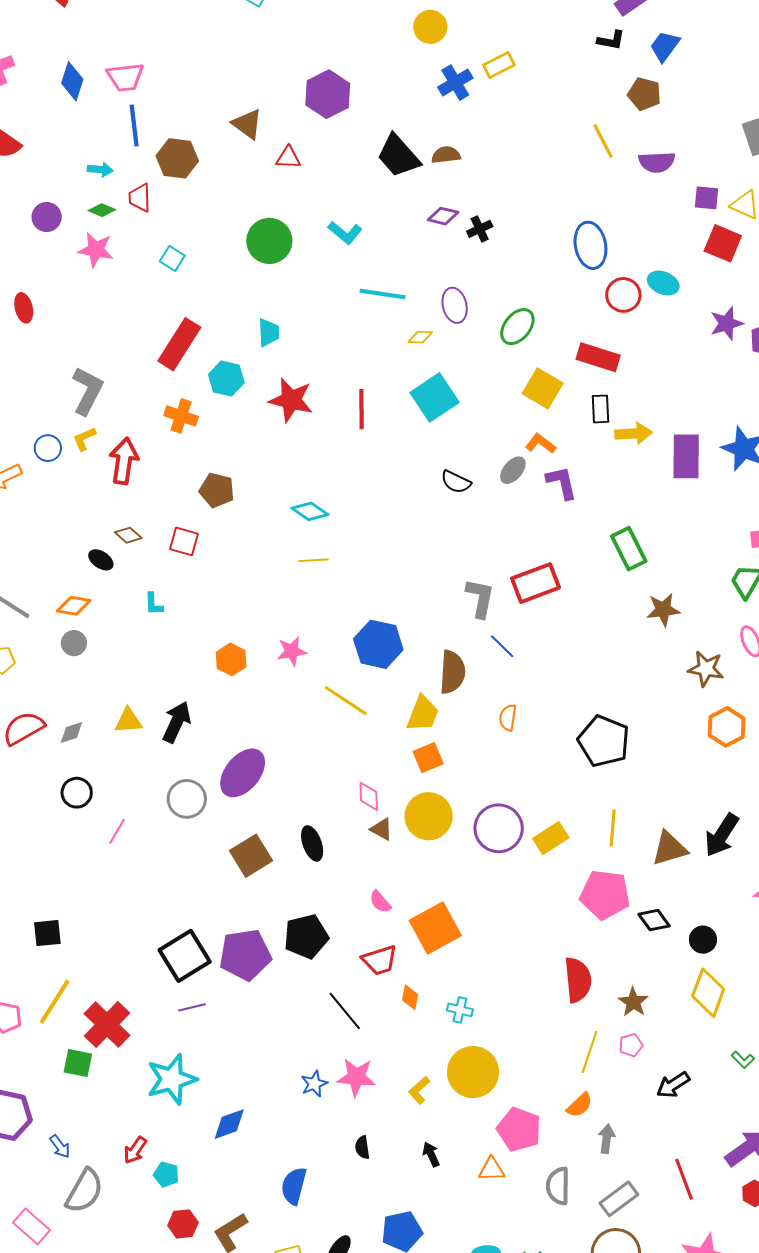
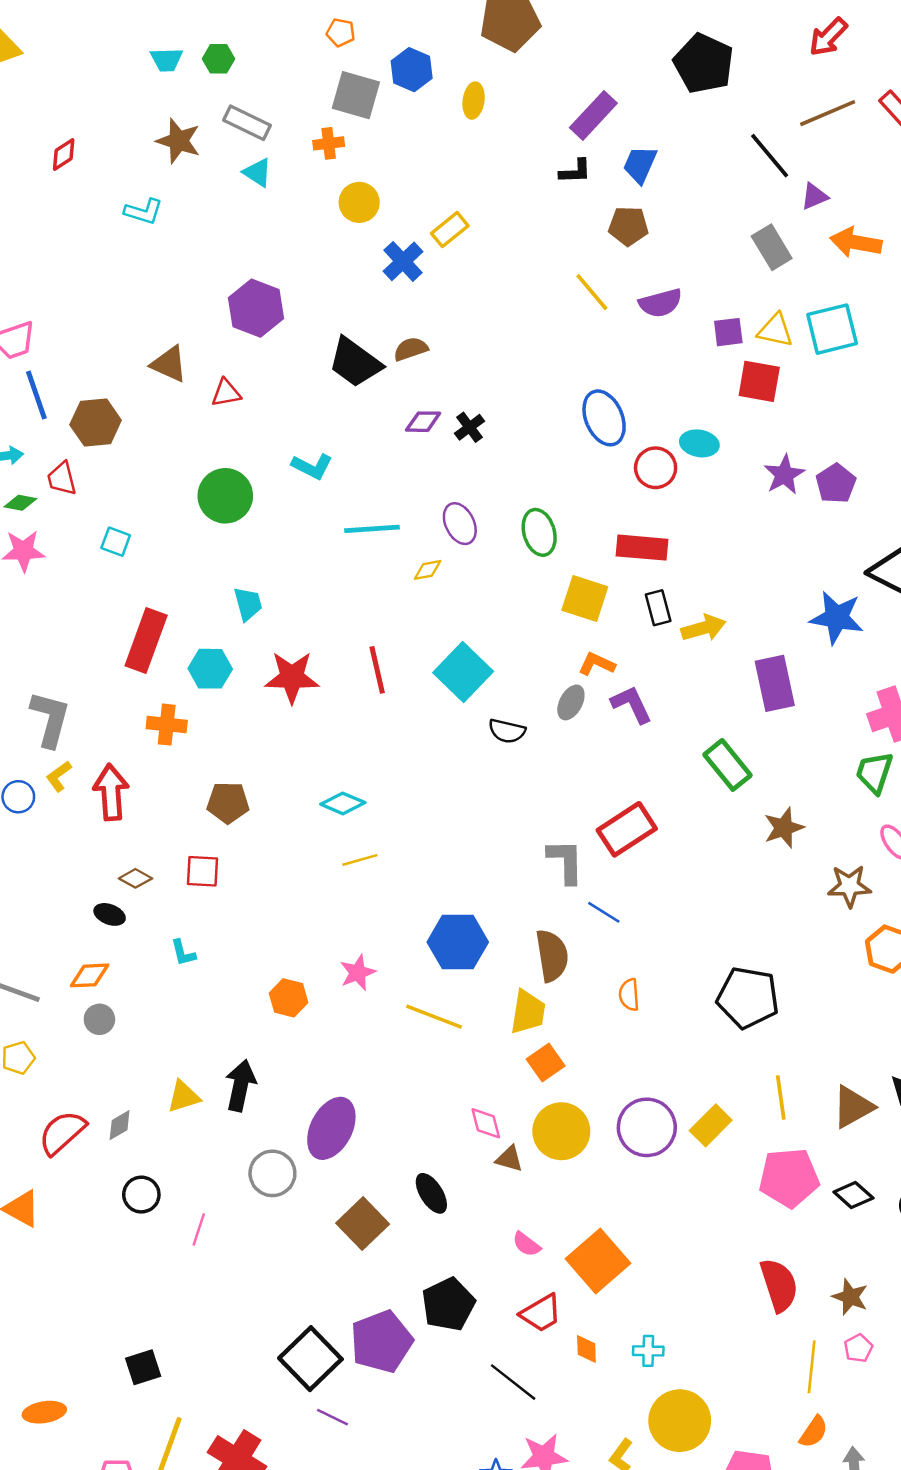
green ellipse: (517, 327) -> (539, 532), turned -42
cyan square: (435, 397) -> (463, 672), moved
purple rectangle: (686, 456) -> (775, 683), moved
purple line: (192, 1007) -> (332, 1417), turned 52

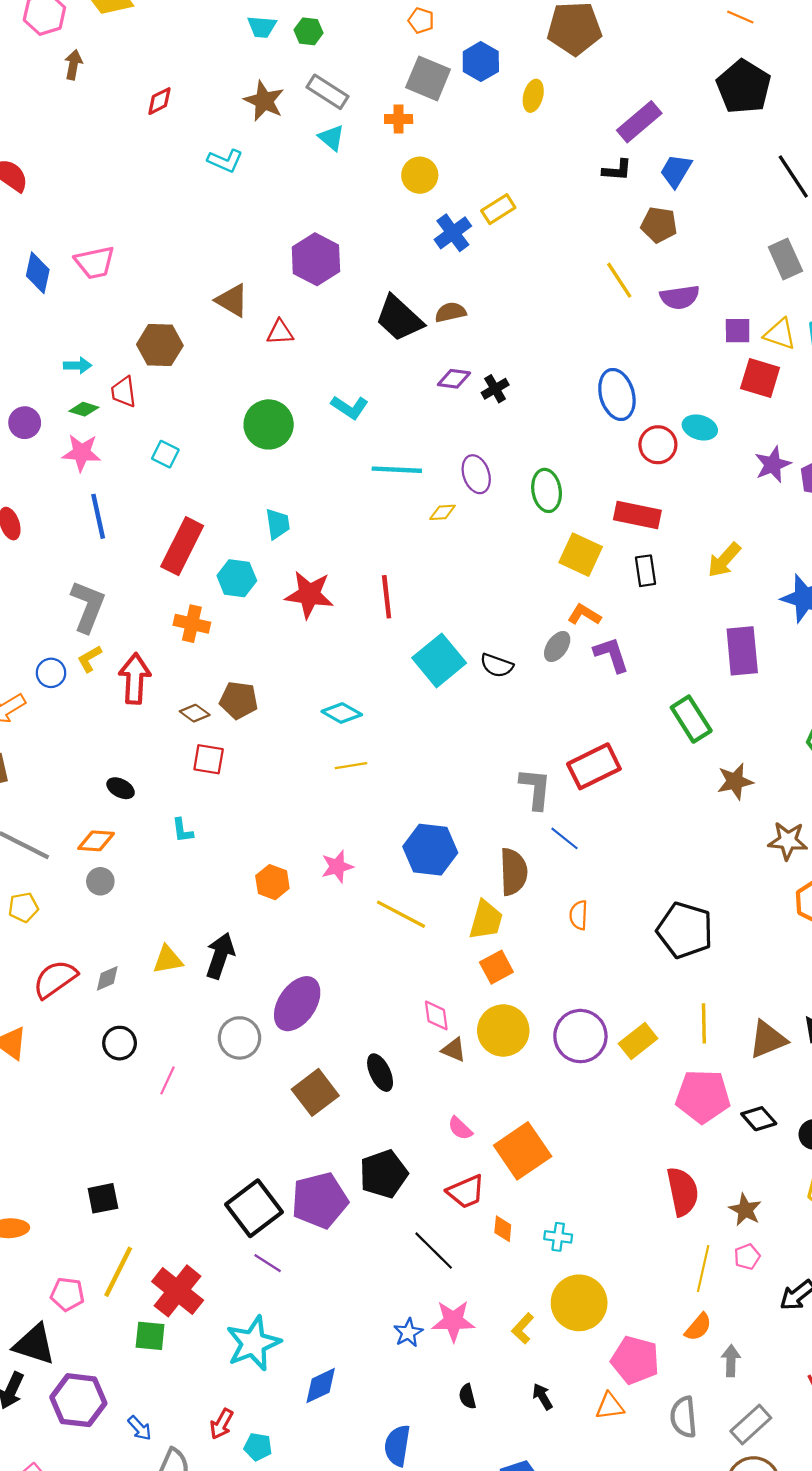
blue line: (36, 395) -> (98, 516), moved
yellow arrow: (703, 628) -> (724, 560), moved, turned 141
cyan square: (463, 672) -> (439, 660), moved
brown diamond: (135, 878) -> (195, 713), moved

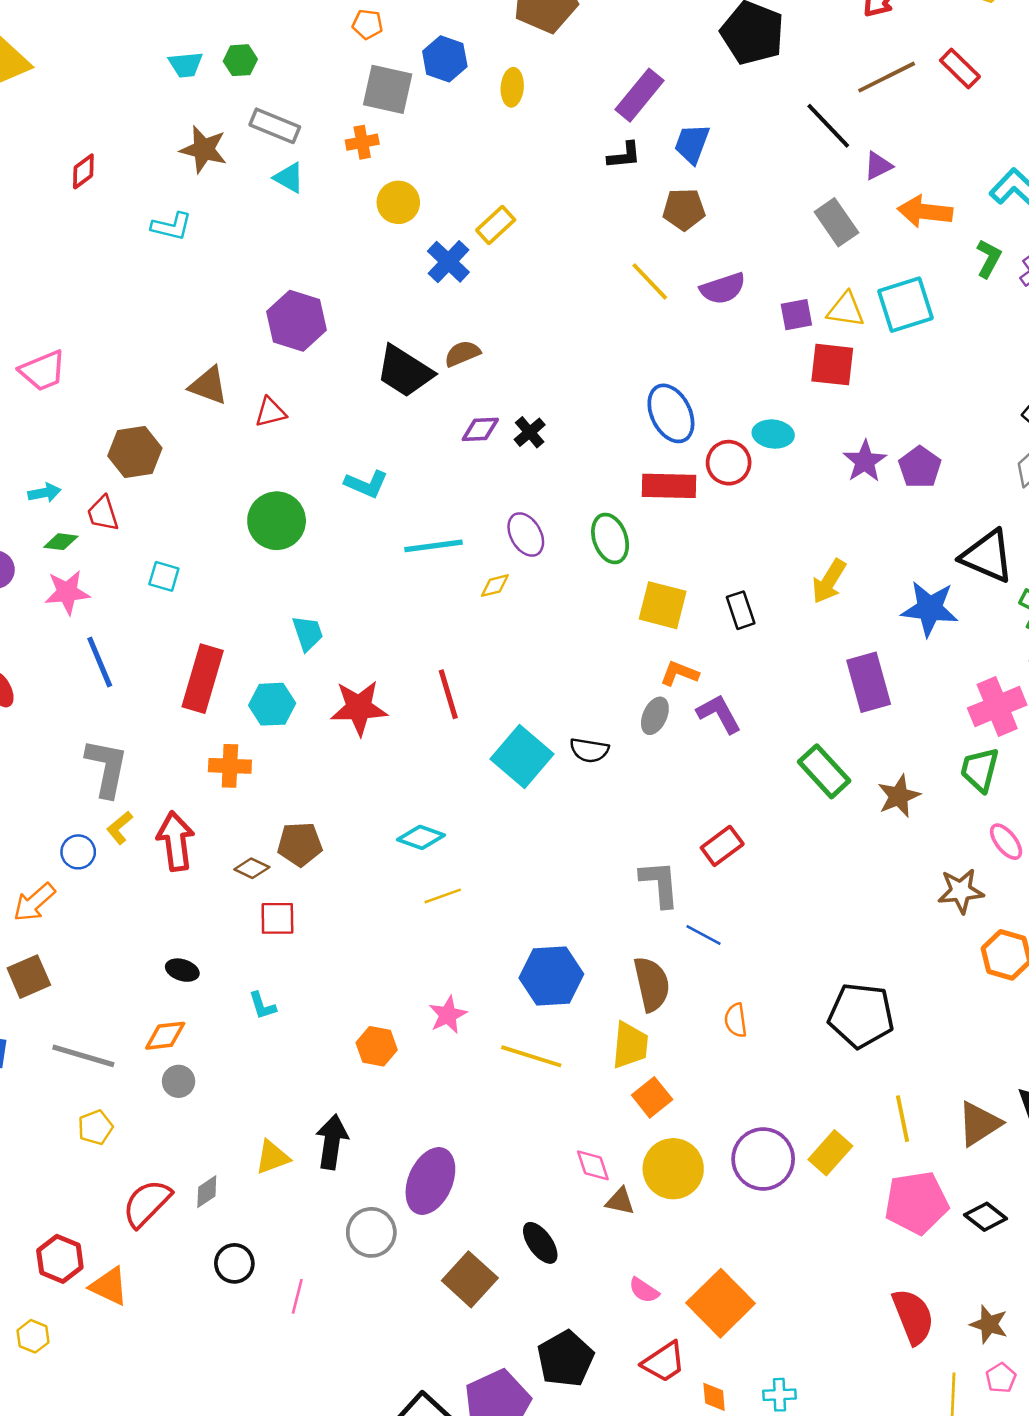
red rectangle: (637, 515) -> (669, 486), moved
red rectangle: (594, 766) -> (722, 846), size x0.7
brown star: (735, 781) -> (899, 796), moved

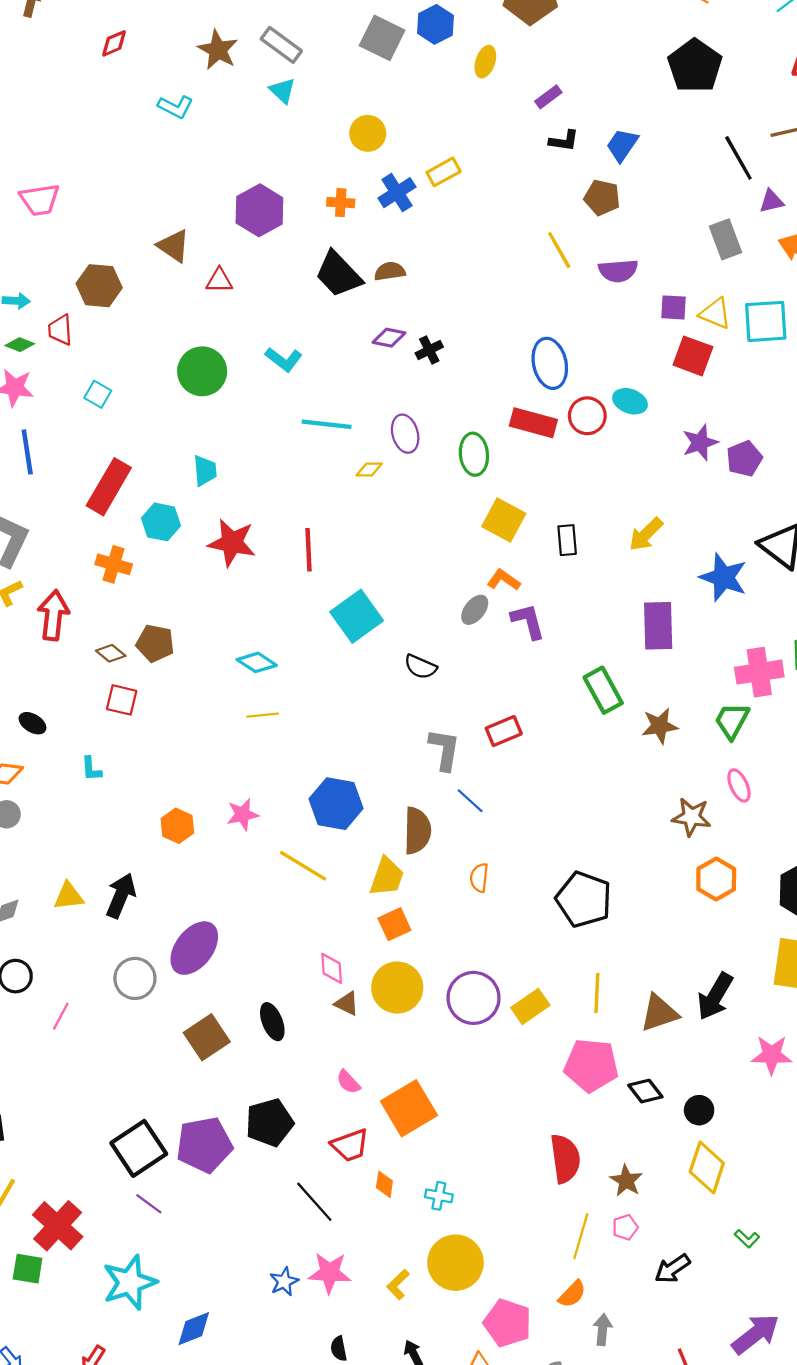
purple rectangle: (640, 95) -> (548, 97), moved, size x0.6
orange cross: (362, 142) -> (341, 203), moved
black semicircle: (589, 750) -> (420, 667), moved

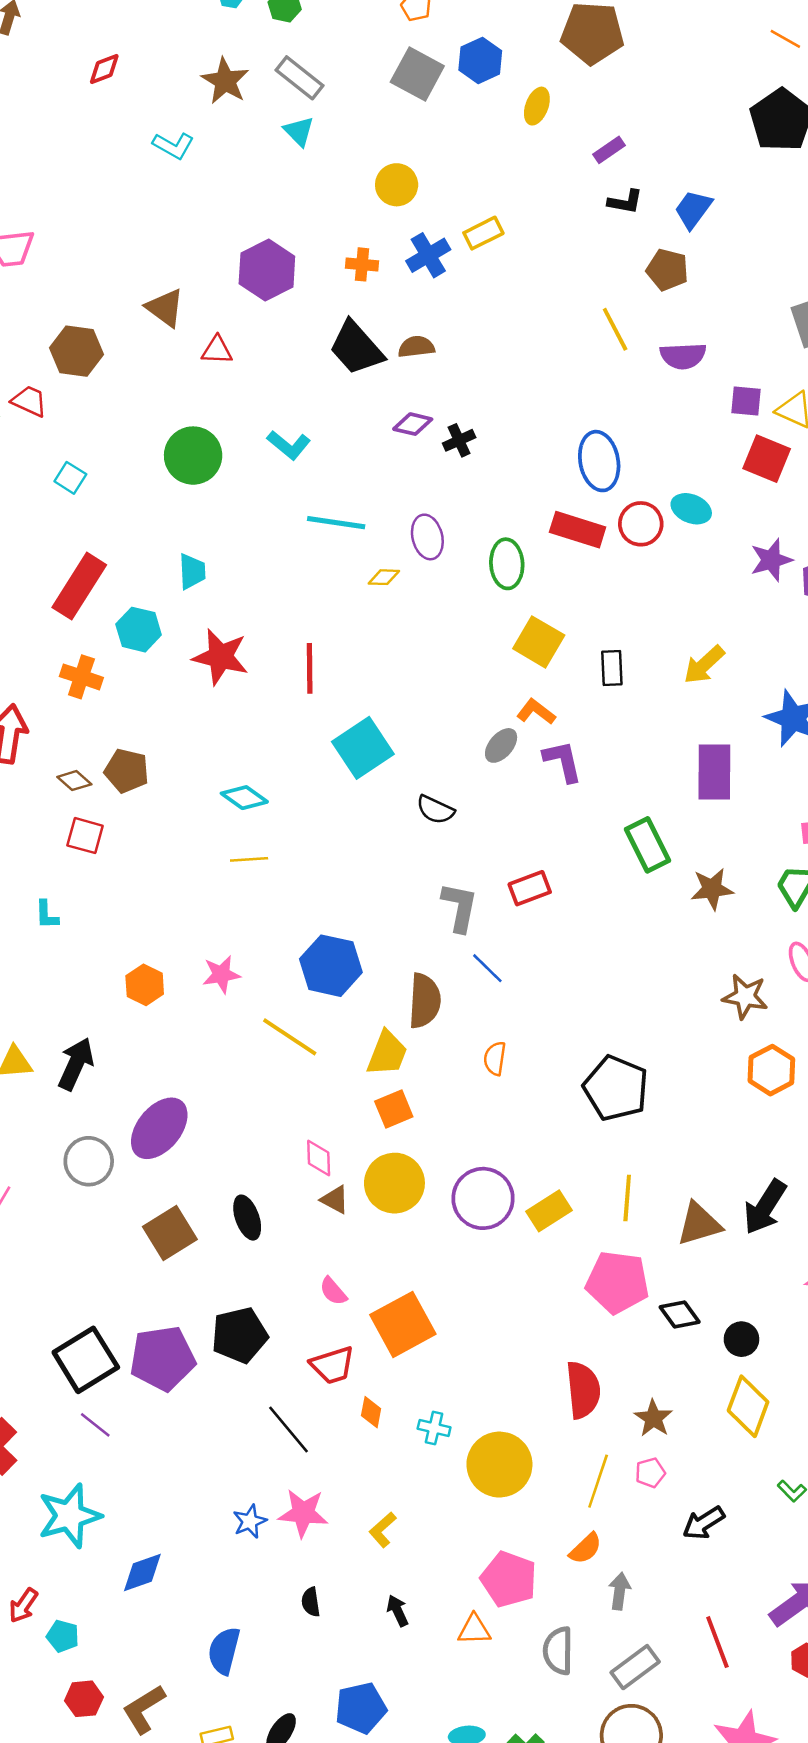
red trapezoid: (60, 330) -> (29, 401), turned 116
yellow circle: (455, 1263) -> (499, 1465), moved

